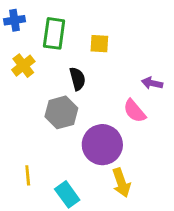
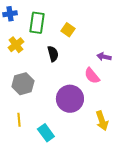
yellow square: (99, 44) -> (68, 30), turned 32
gray hexagon: (61, 112) -> (23, 84), moved
yellow arrow: (121, 183) -> (102, 121), moved

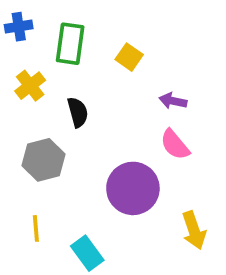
black semicircle: (53, 54) -> (78, 112), moved
purple arrow: (104, 57) -> (173, 101), moved

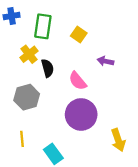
yellow cross: (30, 86) -> (29, 54), moved
pink semicircle: (175, 145) -> (78, 81), moved

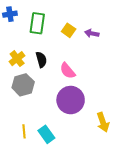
yellow cross: (29, 54) -> (17, 59), moved
purple arrow: (105, 61) -> (92, 33), moved
yellow line: (22, 139) -> (24, 131), moved

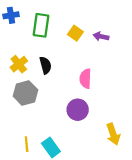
pink semicircle: (68, 71) -> (85, 79), moved, turned 42
purple circle: (71, 100) -> (78, 110), size x0.7

